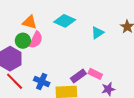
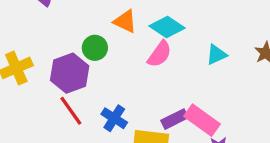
orange triangle: (30, 22) -> (125, 21), moved
pink semicircle: (36, 40) -> (160, 54), moved
pink rectangle: (95, 74) -> (202, 120), size x1.5

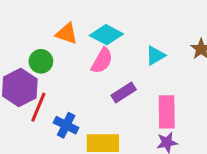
red line: (71, 111) -> (38, 107), moved, turned 64
purple rectangle: (174, 119) -> (124, 93), moved
pink rectangle: (202, 120) -> (167, 112), moved, turned 60

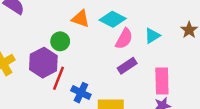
pink semicircle: (102, 61) -> (124, 39), moved

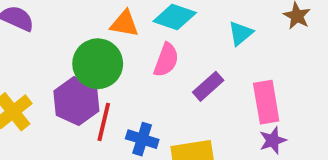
pink semicircle: (124, 39) -> (166, 60), moved
green circle: (60, 41) -> (98, 64), size x1.6

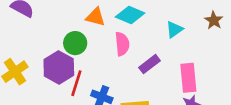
pink semicircle: (166, 60) -> (122, 44), turned -30
green circle: (98, 64) -> (75, 43), size x0.7

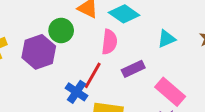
pink rectangle: (188, 78) -> (170, 92), turned -56
red line: (76, 83) -> (93, 75), moved

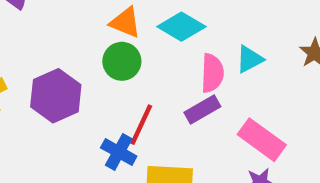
green circle: (61, 30) -> (122, 61), moved
pink semicircle: (109, 42) -> (212, 73), moved

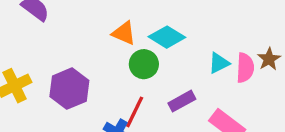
green circle: (122, 61) -> (144, 64), moved
pink semicircle: (212, 73) -> (245, 68), moved

